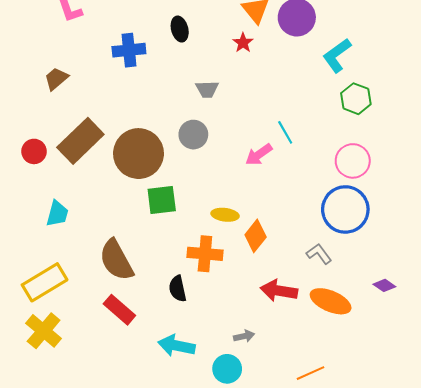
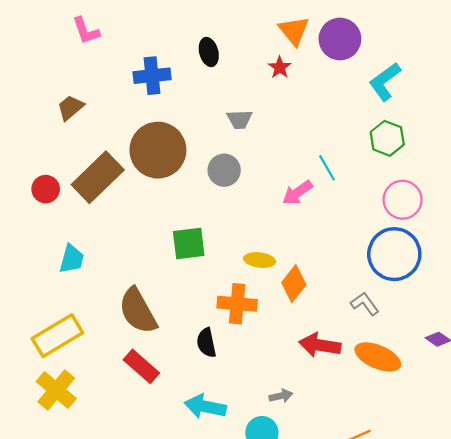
green hexagon: (356, 99) -> (387, 138), moved
brown circle: (138, 154) -> (158, 150), moved

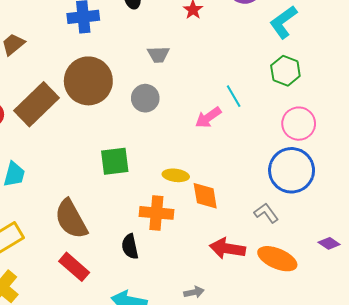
orange diamond: (294, 284) -> (205, 196), turned -48

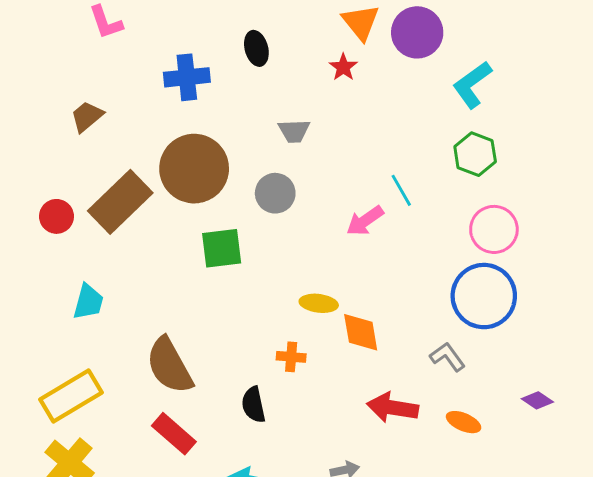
green square: (115, 161) -> (222, 248), moved
orange cross: (156, 213) -> (291, 357), size x0.6
orange ellipse: (277, 259) -> (464, 422), size x0.6

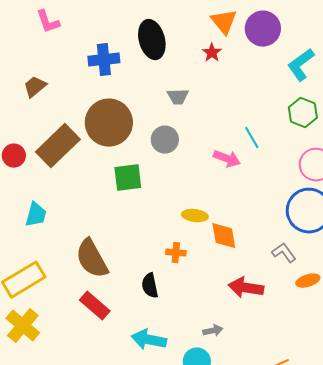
black ellipse: (256, 48) -> (152, 40), size x1.6
pink arrow: (365, 221) -> (227, 159), turned -124
orange ellipse: (464, 422) -> (308, 281), moved, turned -40

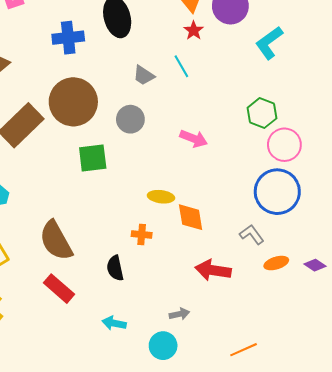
red star: (212, 53) -> (194, 30), moved
gray trapezoid: (178, 97) -> (144, 75), turned 35
green hexagon: (303, 113) -> (262, 113), moved
cyan line: (252, 138) -> (181, 66), moved
cyan arrow: (149, 340) -> (114, 323), size x0.7

